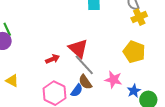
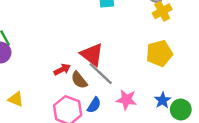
yellow pentagon: (134, 52) -> (159, 53), turned -30
pink star: (113, 80) -> (126, 100), moved
brown semicircle: (85, 82) -> (79, 80), moved

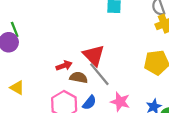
brown semicircle: (79, 80) -> (79, 78), turned 132

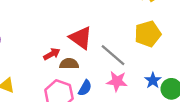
gray line: (99, 74) -> (113, 55), moved

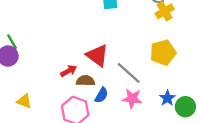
blue semicircle: (85, 88) -> (101, 95), moved

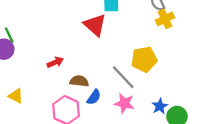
yellow pentagon: (163, 52) -> (144, 59), moved
red triangle: (97, 55) -> (95, 25), moved
red arrow: (69, 71) -> (55, 62), moved

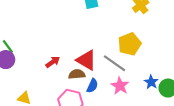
red triangle: (95, 25) -> (86, 60), moved
pink star: (124, 103) -> (120, 86), turned 30

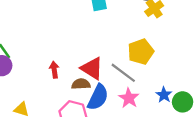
red arrow: (53, 62) -> (54, 70), turned -64
blue semicircle: (92, 86) -> (98, 97), size x1.6

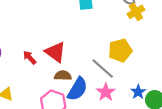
red triangle: (92, 68) -> (55, 52), moved
red arrow: (54, 70) -> (30, 57), moved, turned -40

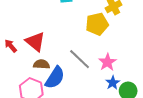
yellow pentagon: (120, 50) -> (97, 24), moved
pink star: (106, 92) -> (107, 62), moved

